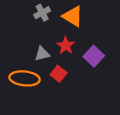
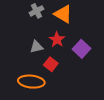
orange ellipse: (25, 78) -> (31, 82), moved

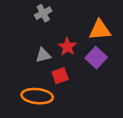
orange triangle: (63, 14) -> (100, 30), moved, turned -36
red square: (51, 64) -> (60, 76), turned 32

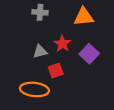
gray cross: (43, 13) -> (40, 12), turned 32
orange triangle: (100, 30) -> (84, 17), moved

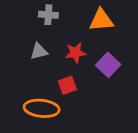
red star: (62, 44) -> (76, 53), turned 30
gray triangle: (40, 51) -> (39, 51), moved

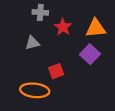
orange triangle: (101, 20) -> (96, 28), moved
red star: (76, 53) -> (63, 27), moved, turned -30

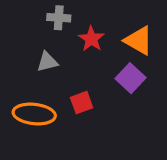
orange triangle: (96, 28) -> (139, 41), turned 35
orange ellipse: (35, 90) -> (34, 114), moved

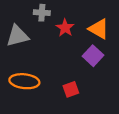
gray triangle: (47, 62) -> (17, 36), moved, size x1.5
red square: (82, 103) -> (71, 89), moved

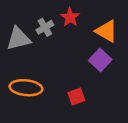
gray cross: (42, 13) -> (45, 27), moved, turned -35
red star: (65, 28) -> (70, 17), moved

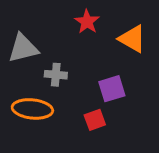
gray cross: (45, 27) -> (56, 75), moved, turned 36
purple square: (100, 60) -> (112, 89), moved, turned 30

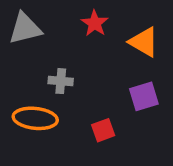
gray triangle: (23, 48) -> (25, 28), moved
purple square: (112, 89) -> (144, 96), moved

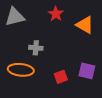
purple square: (144, 96) -> (87, 71), moved, turned 30

